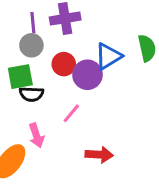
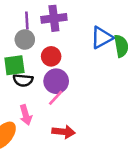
blue triangle: (108, 56) -> (102, 38), moved
purple circle: (87, 75) -> (56, 81), moved
red arrow: (99, 155) -> (63, 132), moved

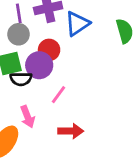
blue triangle: (102, 38) -> (77, 24), moved
purple circle: (56, 81) -> (39, 65), moved

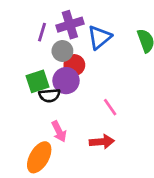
purple line: (19, 13) -> (42, 32), turned 30
gray circle: (19, 34) -> (62, 51), moved
pink line: (58, 95) -> (110, 107), moved, turned -66

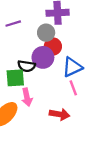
purple line: (42, 32) -> (13, 24), moved, turned 42
blue triangle: (99, 37) -> (72, 67), moved
green square: (38, 81) -> (15, 78), moved

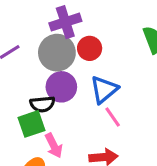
gray circle: (46, 33) -> (57, 53), size x1.5
red circle: (53, 46) -> (90, 48), moved

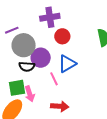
gray circle: (57, 53) -> (24, 45), moved
pink line: (113, 117) -> (54, 79), moved
green square: (31, 124) -> (17, 88), moved

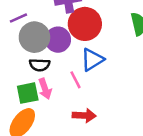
red circle: (62, 36) -> (85, 24), size x1.6
purple circle: (41, 58) -> (58, 40), moved
pink arrow: (30, 94) -> (45, 89), moved

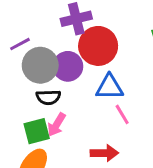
blue triangle: (92, 60) -> (109, 87), turned 35
pink line: (75, 80) -> (122, 114), moved
pink arrow: (45, 89) -> (56, 125), turned 54

